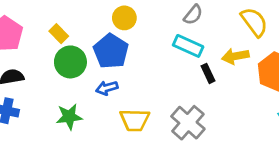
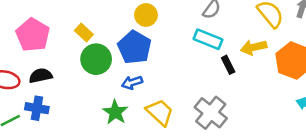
green star: (69, 117) -> (115, 112), moved, turned -30
yellow trapezoid: (135, 120) -> (160, 112), turned -136

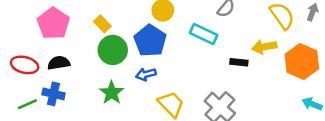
cyan rectangle: (208, 39) -> (204, 34), moved
black rectangle: (228, 65) -> (239, 62), turned -60
green star: (115, 112) -> (112, 93), moved

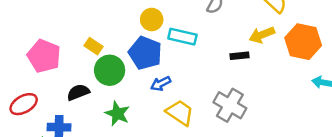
cyan rectangle: (204, 34) -> (182, 37), moved
black semicircle: (59, 63) -> (78, 92), moved
red ellipse: (25, 65) -> (24, 104), turned -32
blue arrow: (146, 74) -> (161, 84), moved

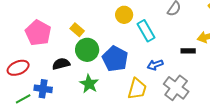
cyan rectangle: (182, 37) -> (146, 31), turned 40
blue pentagon: (145, 53) -> (115, 59), moved
blue arrow: (161, 84) -> (155, 65), moved
yellow trapezoid: (180, 113) -> (137, 89), turned 65

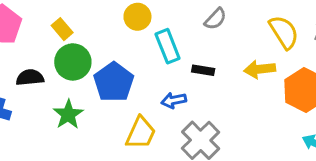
black rectangle: (188, 51) -> (203, 70), moved

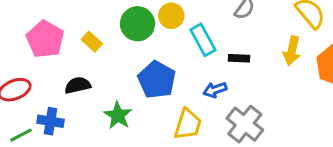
yellow rectangle: (62, 29) -> (92, 42), moved
green circle: (73, 62) -> (138, 24), moved
yellow arrow: (260, 69) -> (292, 51), turned -64

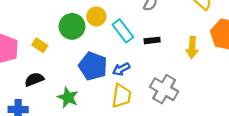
yellow arrow: (292, 51) -> (192, 47), moved
blue arrow: (215, 90) -> (121, 69), moved

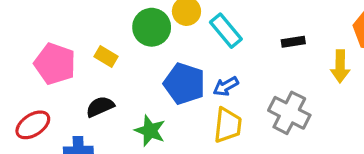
black rectangle: (152, 40) -> (293, 42), moved
yellow arrow: (192, 47) -> (340, 66), moved

